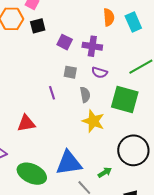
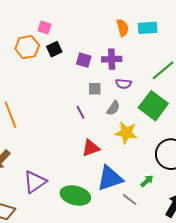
cyan rectangle: (133, 22) -> (148, 28), turned -60
gray semicircle: (85, 95) -> (113, 108), turned 56
green square: (125, 100) -> (153, 106), turned 32
red triangle: (26, 123) -> (91, 148), moved

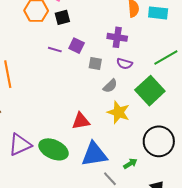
purple square: (84, 60) -> (77, 46), moved
purple line: (80, 112) -> (55, 50), moved, turned -56
green ellipse: (75, 195) -> (54, 149), moved

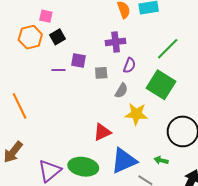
purple semicircle: (124, 64) -> (129, 65), turned -70
green arrow: (130, 164) -> (161, 160), turned -120

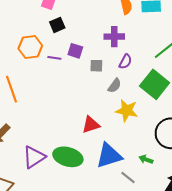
orange hexagon: (30, 37) -> (30, 47), moved

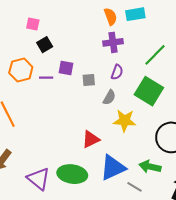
purple cross: (114, 37) -> (113, 42), moved
purple triangle: (34, 157) -> (39, 179), turned -40
green arrow: (146, 159) -> (150, 167), size x1.5

